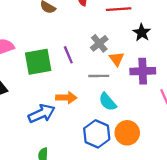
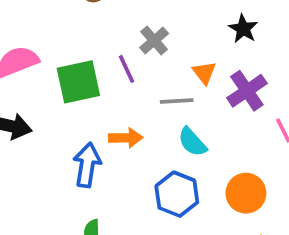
gray cross: (99, 43) -> (154, 40), moved
purple cross: (143, 71) -> (247, 91), turned -30
blue arrow: (42, 114) -> (87, 165), turned -55
orange circle: (127, 133) -> (246, 193), moved

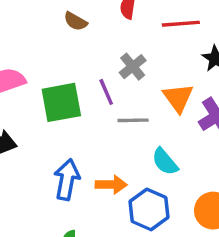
orange triangle: (204, 73) -> (178, 98), size x1.4
gray line: (177, 101) -> (133, 120), moved
orange arrow: (126, 138) -> (111, 185), moved

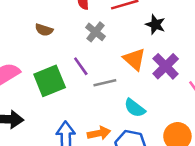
brown semicircle: (75, 21) -> (44, 30), moved
gray cross: (133, 67) -> (95, 32), moved

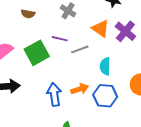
purple line: (81, 66) -> (60, 39), turned -35
cyan semicircle: (135, 108) -> (105, 66), turned 60

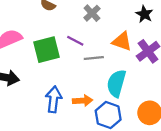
orange triangle: (101, 29) -> (122, 41), turned -30
cyan semicircle: (105, 66) -> (116, 83), size x1.4

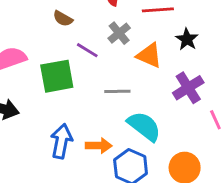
purple line: (75, 41) -> (87, 50), moved
orange triangle: (122, 41) -> (149, 55), moved
cyan semicircle: (116, 83) -> (144, 126), turned 108

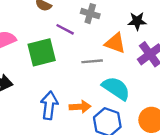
gray cross: (119, 33) -> (90, 14), turned -30
black star: (187, 39) -> (137, 21), moved, turned -30
orange triangle: (149, 55) -> (115, 43), moved

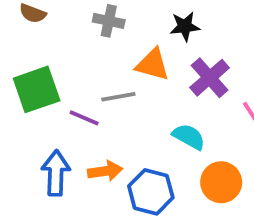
purple line: (65, 29) -> (84, 118), moved
cyan semicircle: (116, 88) -> (189, 137), moved, size x0.7

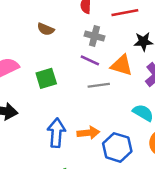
green square: (37, 89) -> (46, 78), size x0.7
purple line: (84, 118) -> (90, 60), moved

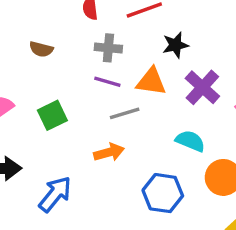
blue arrow: (56, 133) -> (55, 194), moved, turned 44
orange arrow: (88, 133) -> (109, 152), moved

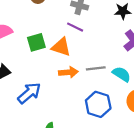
orange triangle: (151, 82) -> (61, 47), moved
gray line: (125, 113) -> (96, 68), moved

